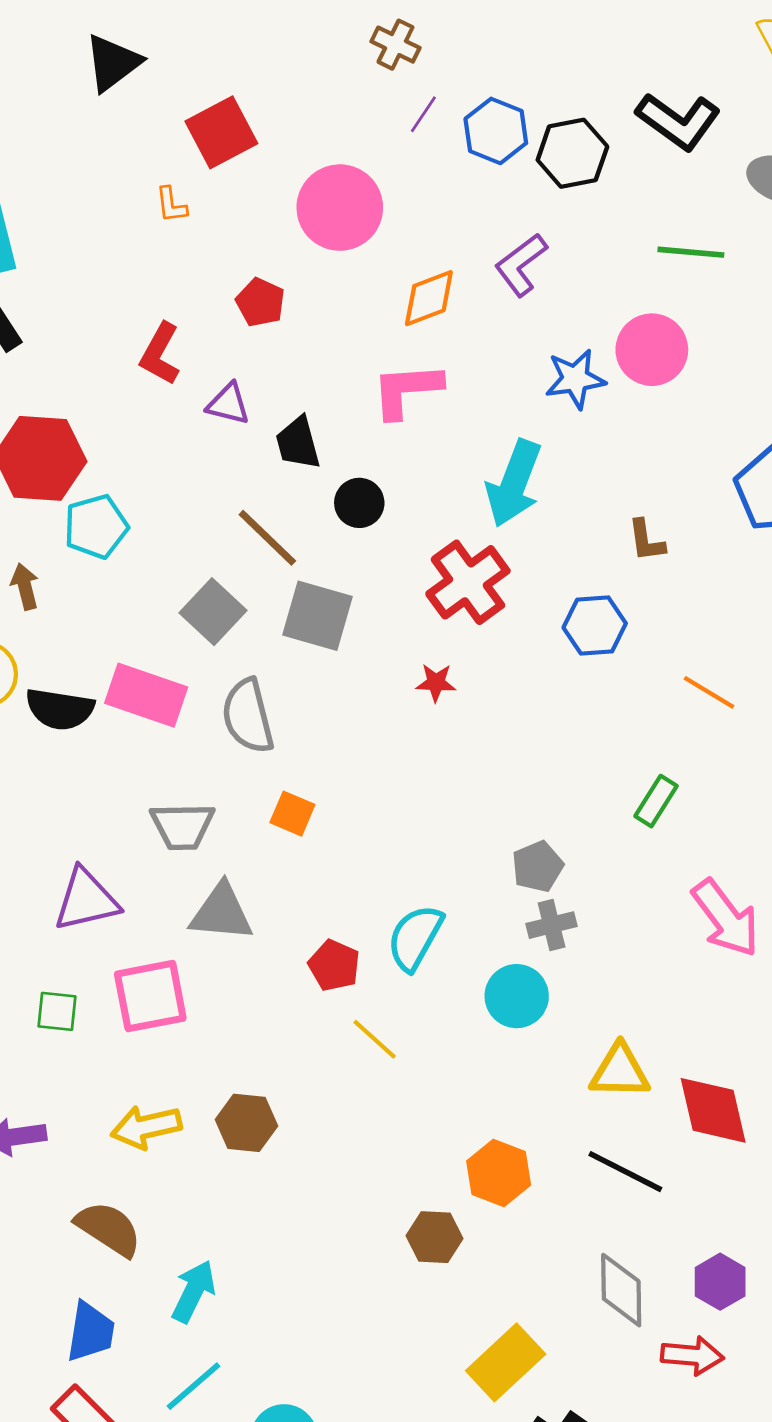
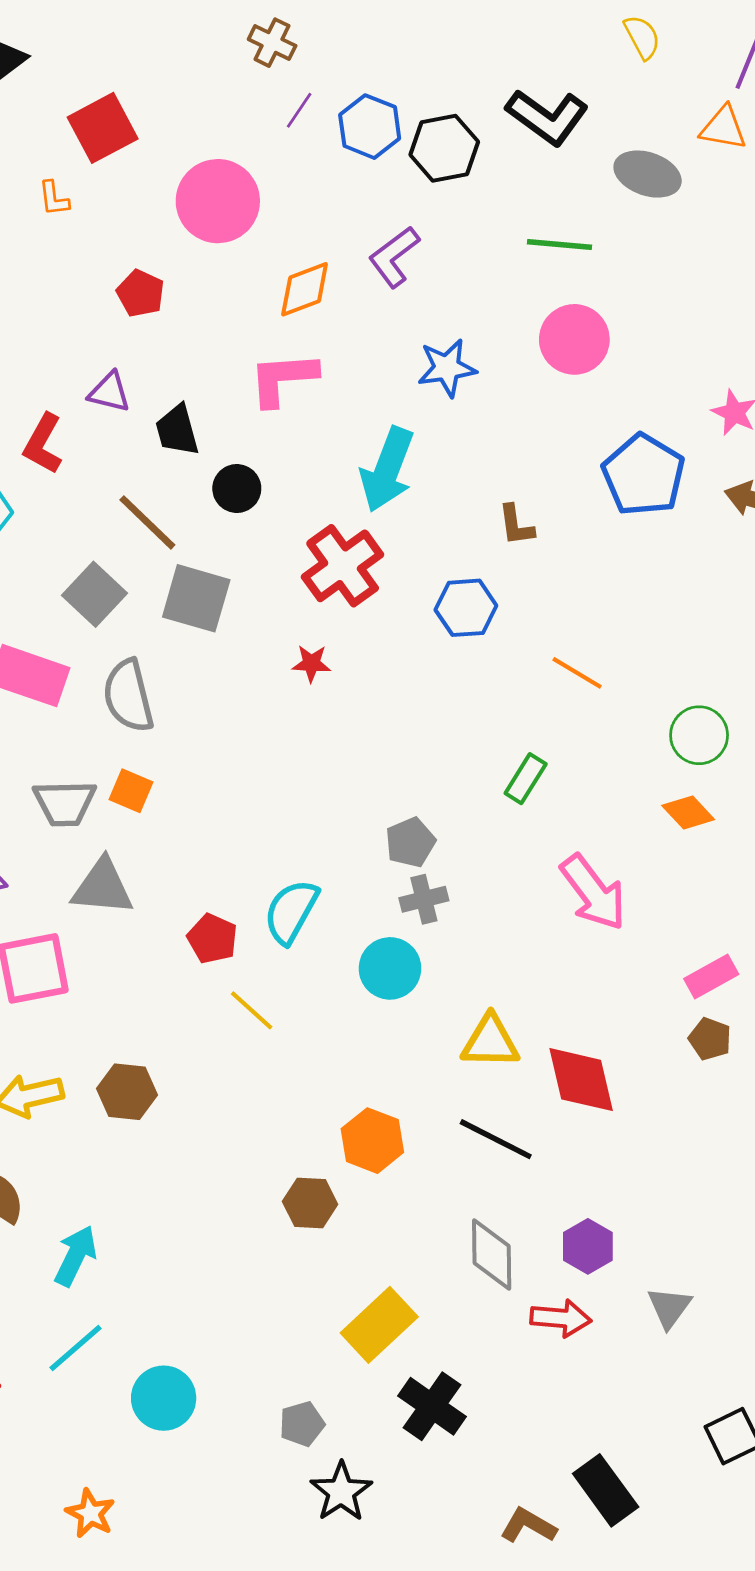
pink circle: (652, 350) -> (574, 339), moved
red L-shape: (160, 354) -> (43, 444), moved
orange square: (292, 814) -> (131, 791), moved

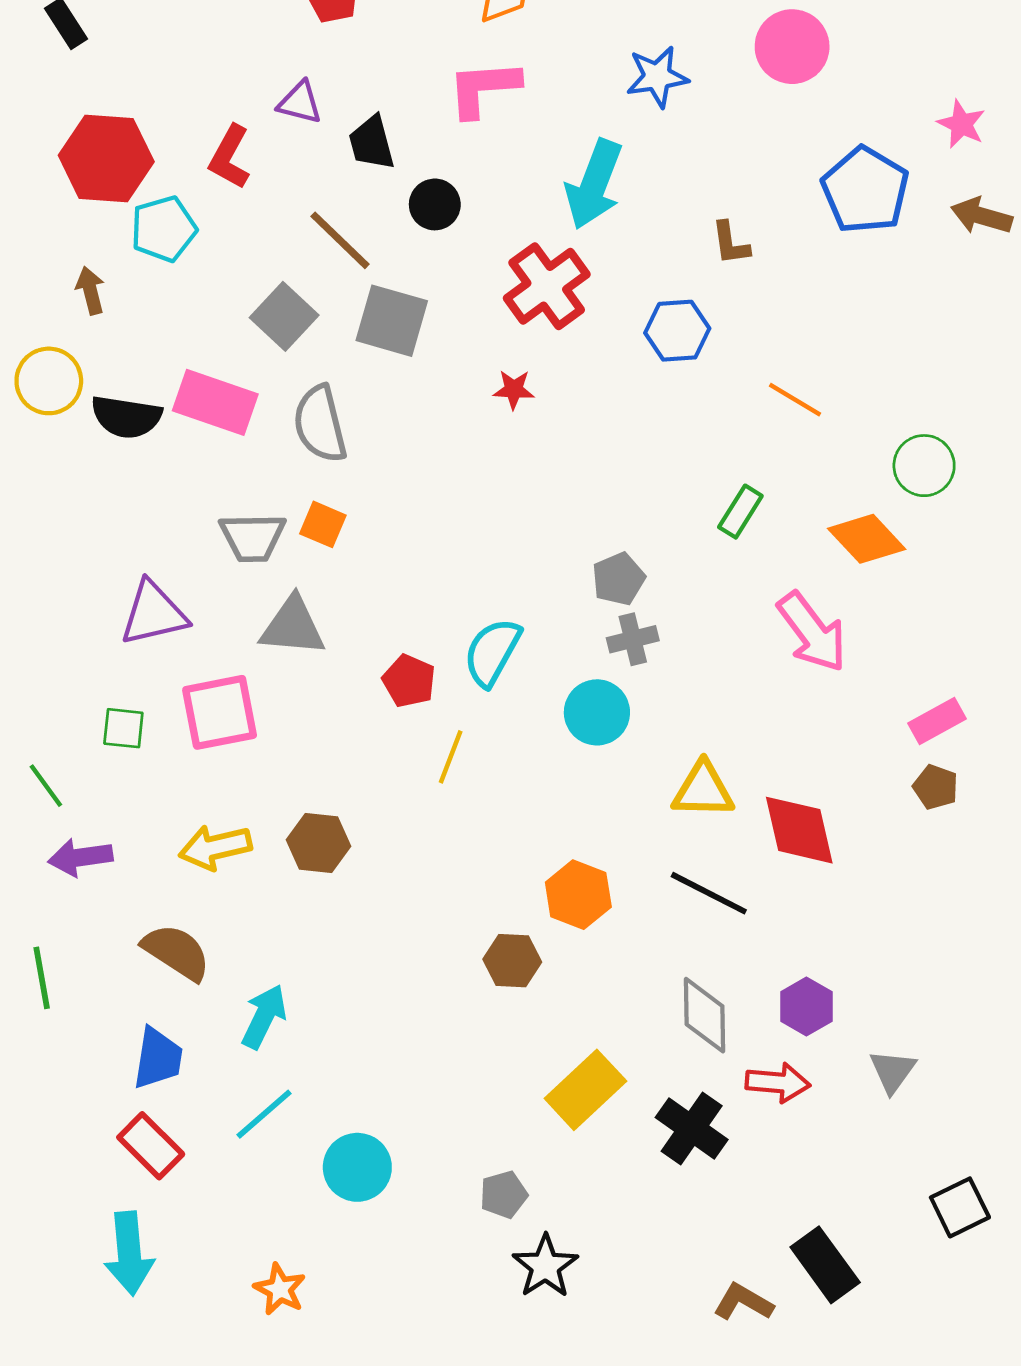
orange diamond: (688, 813) -> (867, 539), moved, size x1.4
yellow line: (252, 1010) -> (451, 757), turned 69
black cross: (432, 1406) -> (692, 1129), moved

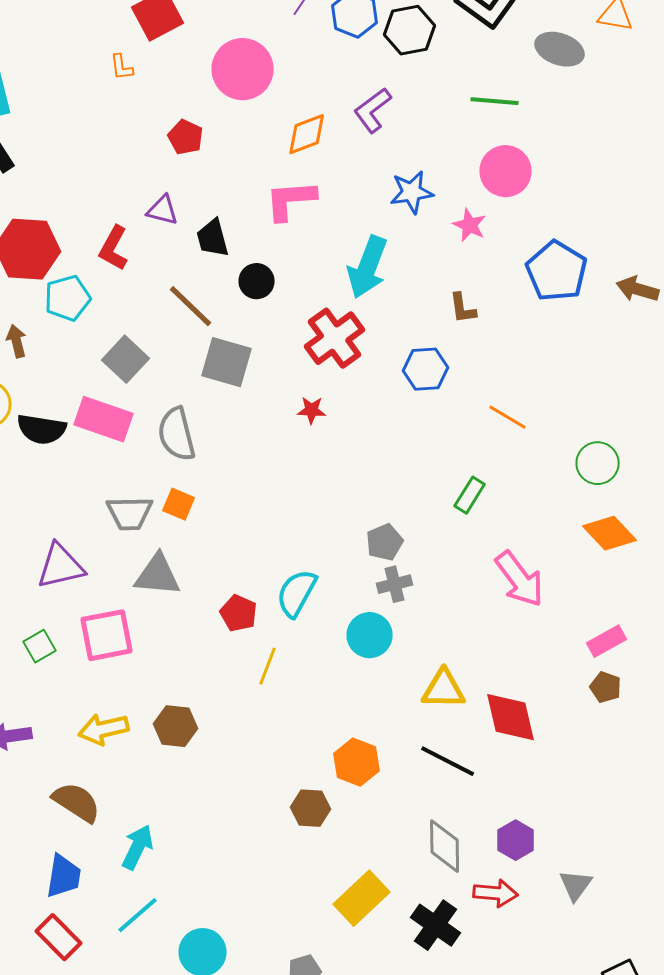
pink star: (961, 124) -> (470, 225), moved
gray square: (284, 316) -> (126, 359), moved
orange diamond: (867, 539) -> (610, 533), moved
green square: (123, 728) -> (40, 646), turned -36

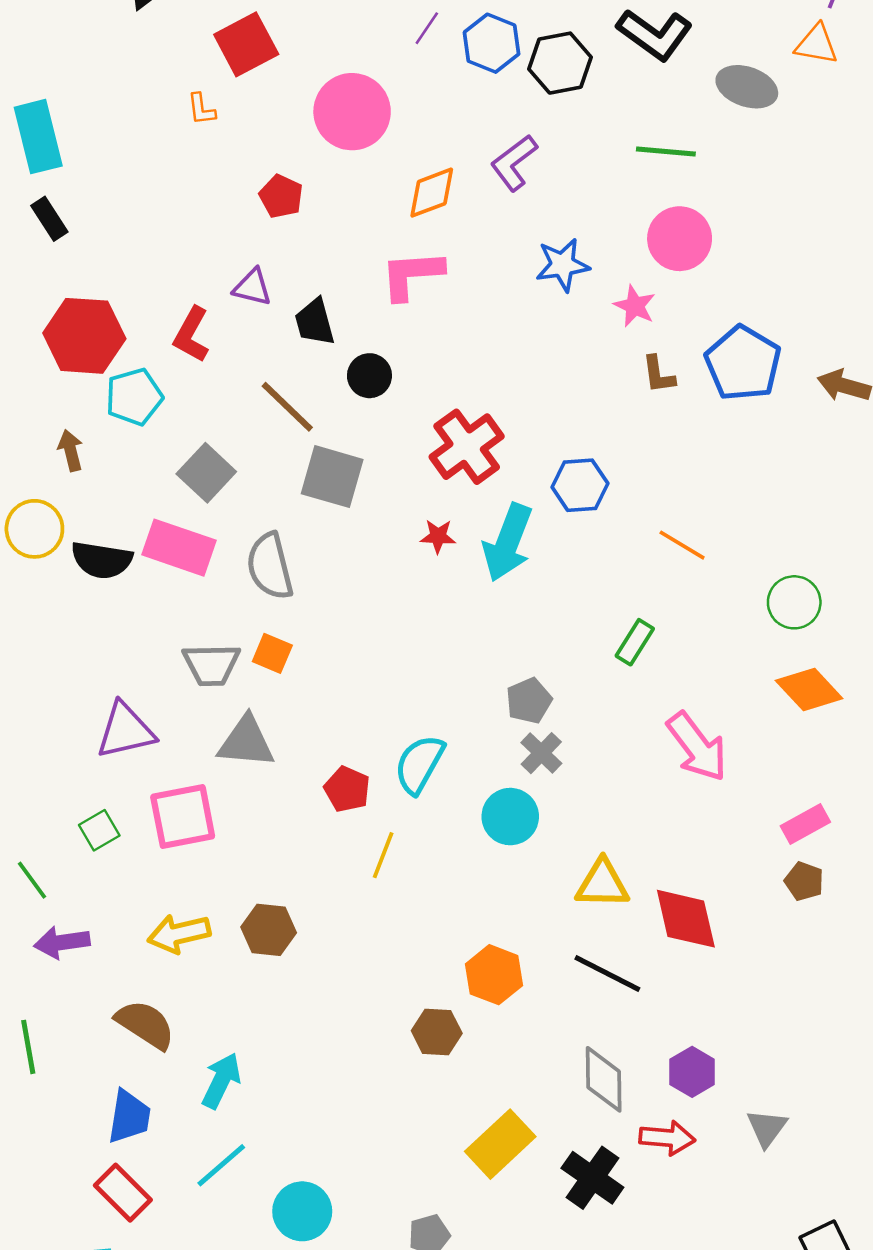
cyan arrow: (368, 267) -> (508, 543), moved
brown L-shape: (463, 308) -> (658, 374), moved
gray cross: (395, 584) -> (541, 753), turned -32

